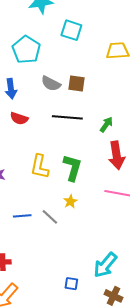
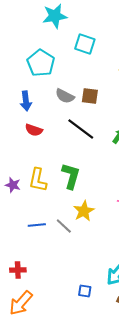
black line: (67, 117) -> (81, 129), turned 32
yellow L-shape: (40, 167) -> (38, 180), moved
green L-shape: (72, 168) -> (71, 176), moved
yellow star: (70, 202) -> (84, 211), size x1.5

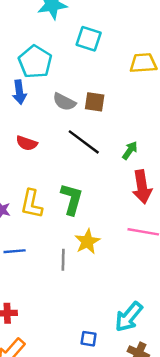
blue arrow: (26, 101) -> (19, 92), moved
blue line: (37, 225) -> (15, 251), moved
gray line: (64, 226) -> (63, 260), turned 48

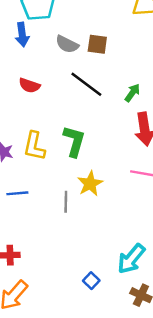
blue square: (89, 339) -> (91, 281), turned 35

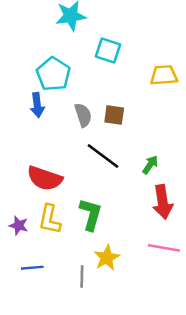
gray semicircle: (67, 44) -> (83, 115), turned -135
red semicircle: (29, 85) -> (45, 178), moved, size x1.6

